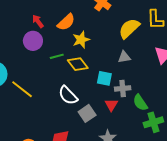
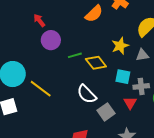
red arrow: (38, 21) -> (39, 20), moved
orange semicircle: (66, 22) -> (94, 14), moved
yellow star: (81, 40) -> (120, 46), moved

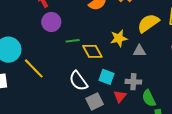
cyan square: (123, 77) -> (106, 77), moved

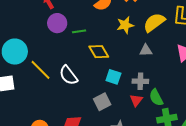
yellow star: (119, 38) -> (125, 25), moved
green line: (73, 41) -> (79, 31), moved
white semicircle: (78, 81) -> (68, 75), moved
red triangle: (120, 96) -> (136, 100), moved

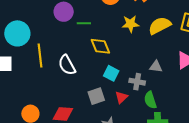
gray triangle: (146, 50) -> (156, 67), moved
yellow line: (41, 70) -> (40, 55), turned 30
red triangle: (136, 100) -> (121, 97), moved

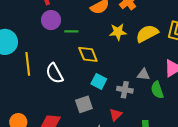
red triangle: (121, 97) -> (116, 115), moved
green semicircle: (150, 100) -> (157, 90), moved

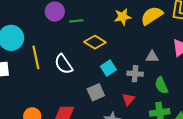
yellow diamond: (88, 54) -> (95, 42), turned -30
cyan square: (99, 81) -> (108, 68), turned 35
green semicircle: (157, 90) -> (161, 85), moved

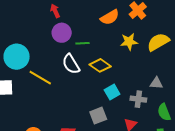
yellow line: (36, 57) -> (40, 78), turned -50
white semicircle: (64, 64) -> (71, 64), moved

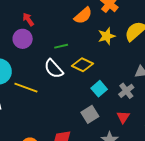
purple circle: (62, 33) -> (23, 39), moved
gray cross: (138, 99) -> (126, 91), turned -35

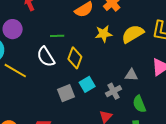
purple circle: (23, 39) -> (13, 29), moved
yellow diamond: (82, 65) -> (75, 58), turned 75
gray square: (90, 114) -> (66, 93), moved

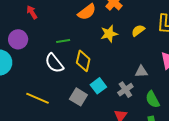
yellow semicircle: (133, 34) -> (138, 31), size x0.6
yellow line: (15, 71) -> (37, 98), moved
gray square: (66, 93) -> (78, 97), turned -30

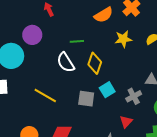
gray square: (78, 97) -> (86, 99), turned -30

